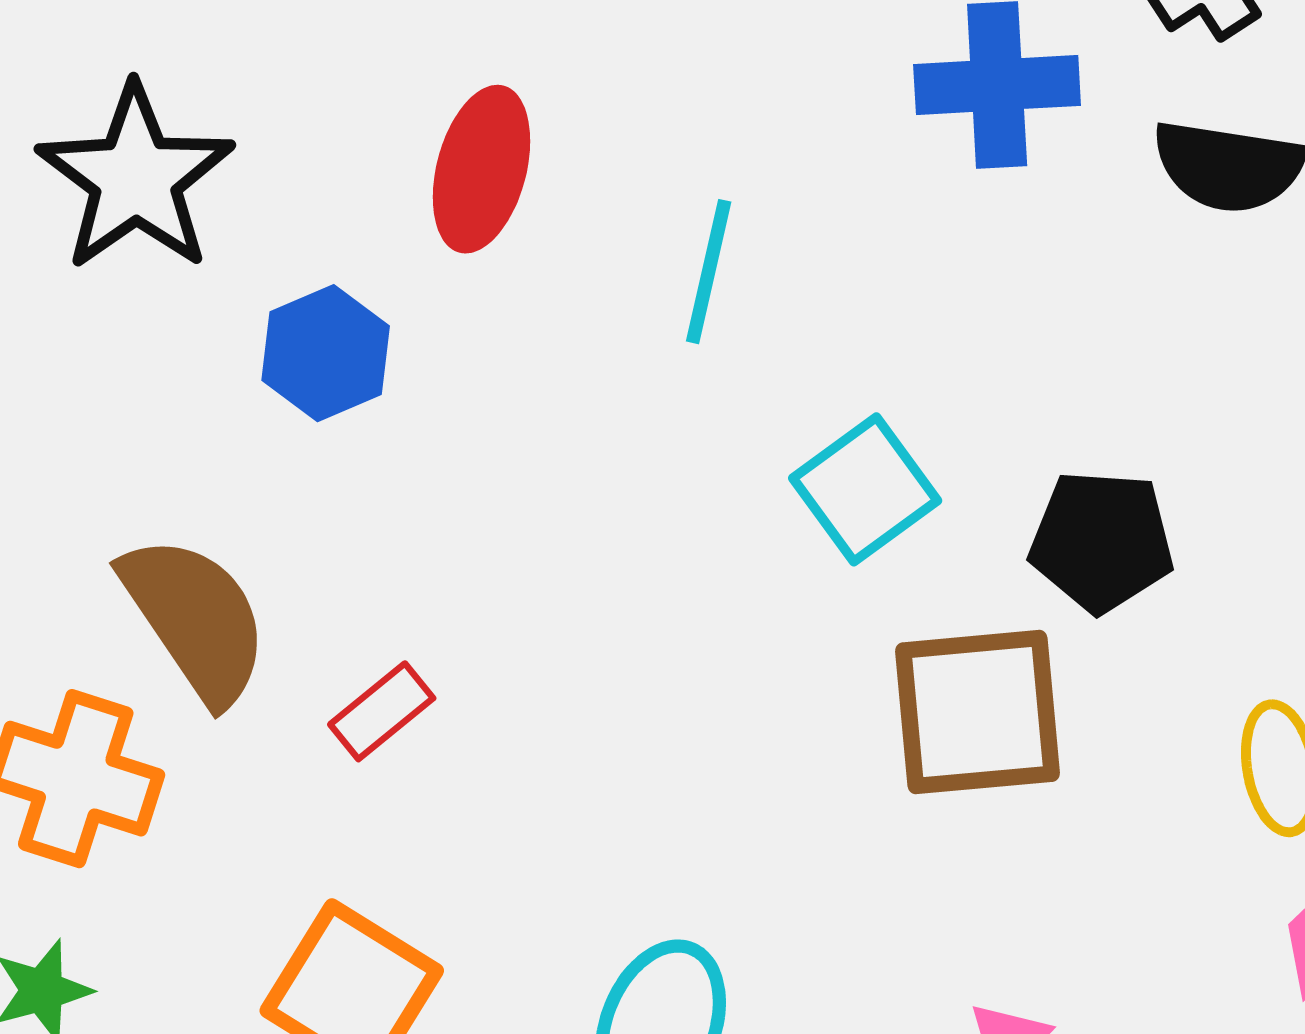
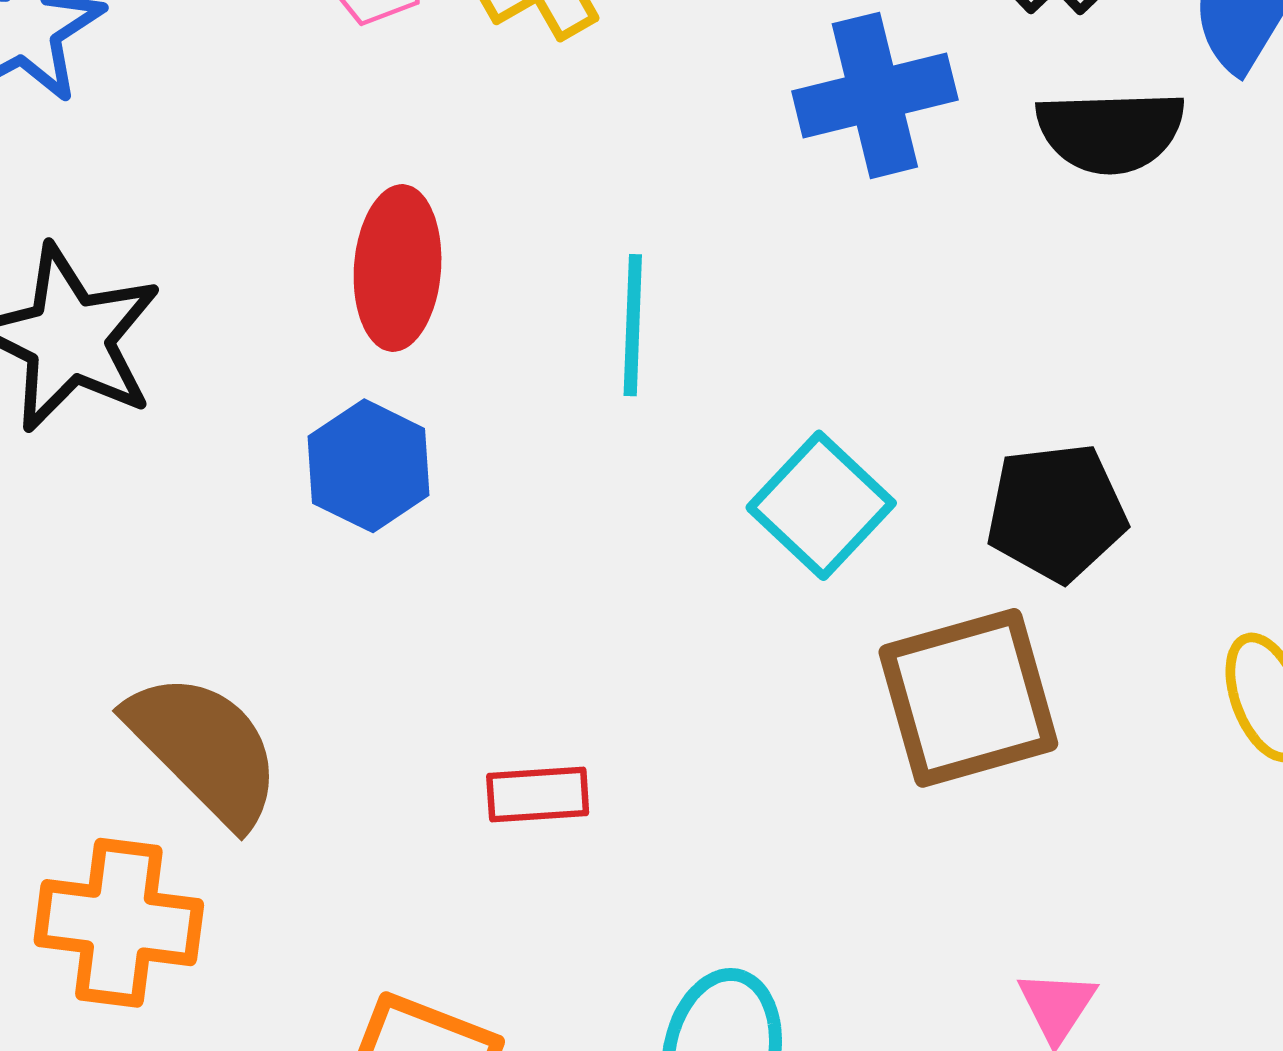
blue hexagon: (326, 353) -> (369, 466), moved
red rectangle: (382, 711) -> (538, 794), moved, turned 46

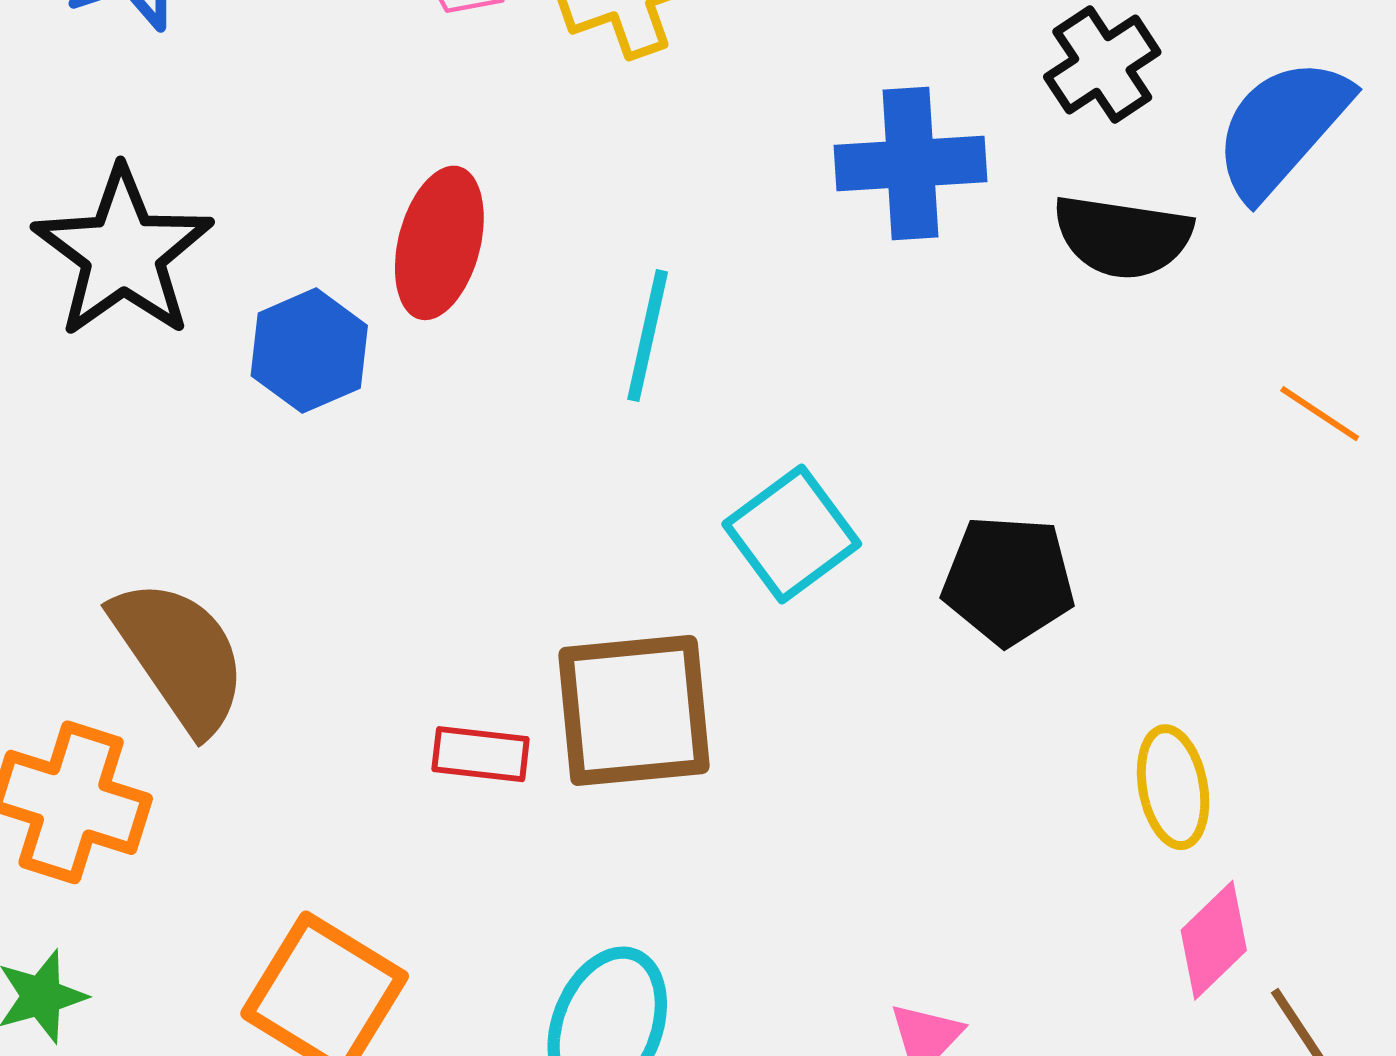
blue hexagon: (369, 466) -> (309, 351), moved
brown square: (968, 698) -> (634, 710), moved

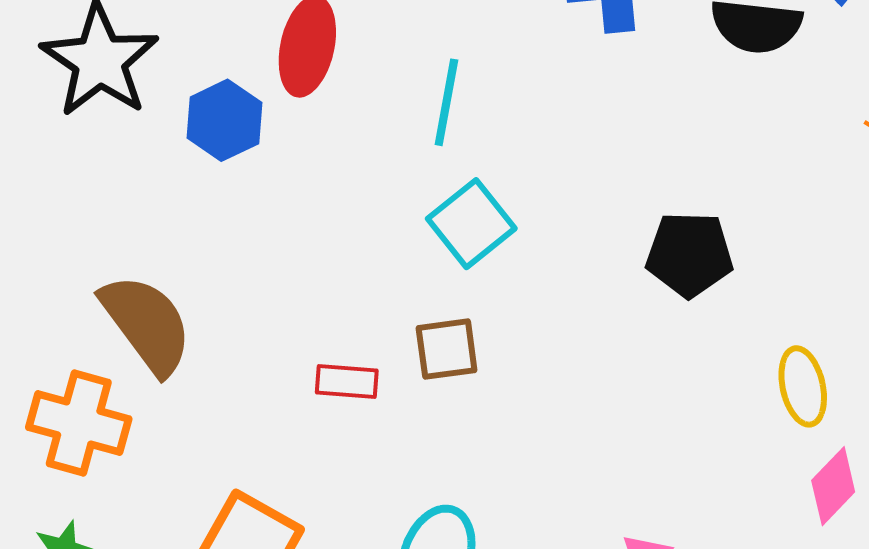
cyan square: (792, 534) -> (471, 224), moved
brown square: (634, 710) -> (447, 349), size x0.6

